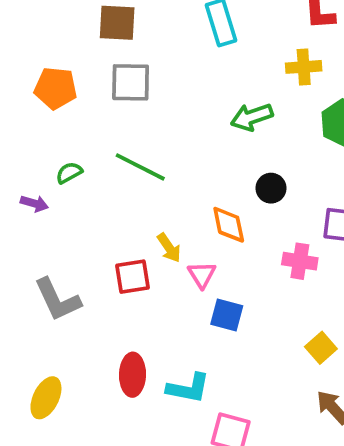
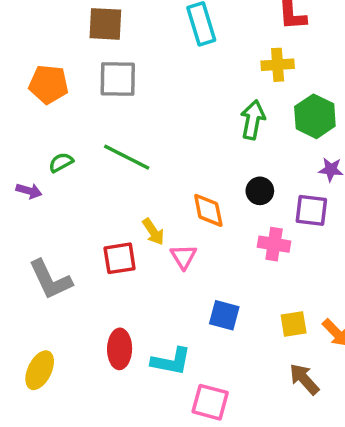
green arrow: (252, 117) -> (253, 120), moved, turned 120
black circle: (271, 188) -> (260, 191), moved
blue square: (227, 315) -> (224, 315), moved
yellow square: (321, 348) -> (294, 324), turned 32

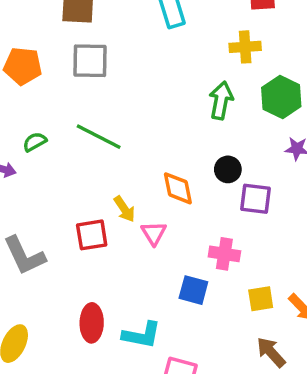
purple square: (311, 210) -> (255, 199), moved
pink cross: (274, 244) -> (224, 254), moved

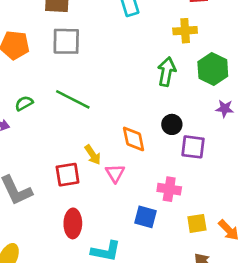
red ellipse: (92, 323) -> (73, 223), moved

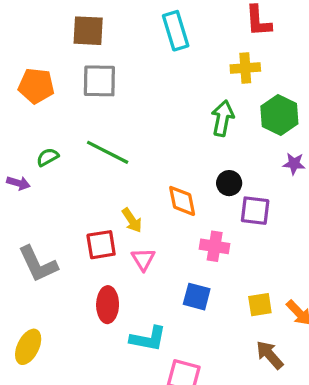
pink triangle: (115, 173) -> (143, 259), moved
pink cross: (169, 189) -> (215, 246), moved

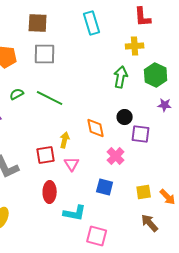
green semicircle: (48, 157) -> (17, 94), moved
yellow arrow: (132, 220) -> (65, 140), turned -133
pink cross: (215, 246) -> (116, 156), turned 36

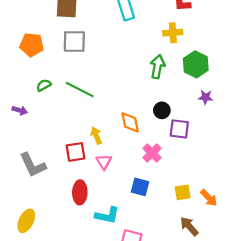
yellow arrow: (65, 140) -> (96, 136), turned -35

